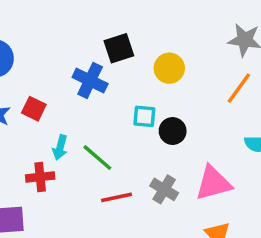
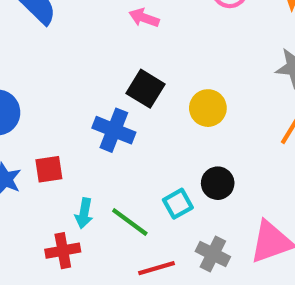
black square: (119, 48) -> (146, 89), turned -36
red square: (34, 109) -> (49, 169), turned -30
cyan square: (144, 116) -> (178, 204), moved, turned -30

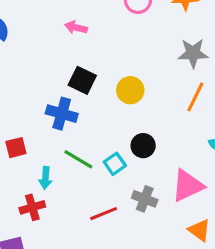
green line: (130, 222) -> (78, 159), moved

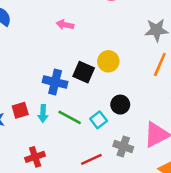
pink arrow: (76, 27) -> (65, 25), moved
black square: (82, 80) -> (84, 72), moved
cyan arrow: (45, 178) -> (43, 113), moved

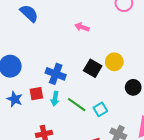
blue cross: (55, 82) -> (56, 74), moved
black circle: (120, 105) -> (133, 87), moved

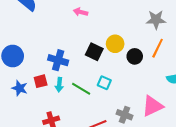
black circle: (133, 87) -> (135, 56), moved
cyan square: (100, 109) -> (104, 83), moved, turned -32

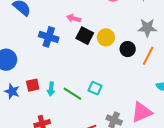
yellow circle: (115, 44) -> (106, 37), moved
black square: (94, 52) -> (85, 36), moved
black circle: (135, 56) -> (128, 49), moved
blue cross: (58, 60) -> (49, 37), moved

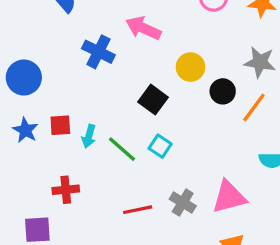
pink arrow: (74, 18) -> (143, 28), size x1.5
black square: (85, 36) -> (153, 100), moved

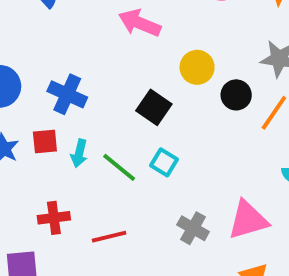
blue cross: (98, 52) -> (67, 94), moved
red line: (138, 210) -> (109, 237), moved

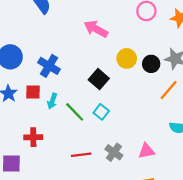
black circle: (236, 95) -> (151, 64), moved
pink triangle: (248, 220) -> (147, 151), size x0.7
red line: (109, 237) -> (81, 155), moved

